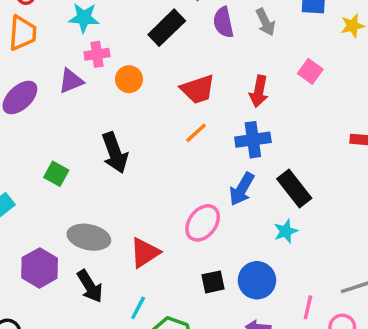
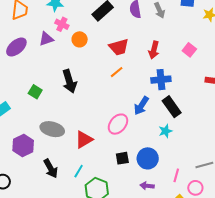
pink cross: (97, 54) -> (62, 24), turned 32
pink square: (310, 71) -> (189, 50), moved
blue cross: (253, 140) -> (161, 80), moved
black arrow: (90, 286) -> (51, 168), moved

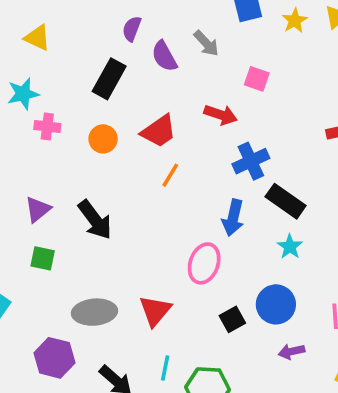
purple triangle: (46, 39) -> (38, 209), moved
orange circle: (80, 39) -> (103, 139), moved
red arrow: (154, 50) -> (221, 115), turned -66
pink square: (189, 50) -> (257, 79), moved

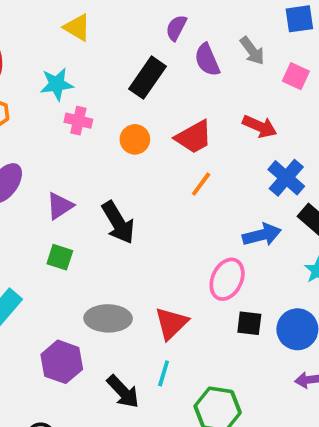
pink square: (257, 79) -> (296, 76), moved
blue cross: (251, 161) -> (286, 178), turned -30
blue arrow: (233, 218) -> (262, 235), turned -123
black square: (232, 319) -> (249, 323), moved, turned 30
cyan line: (165, 368) -> (164, 373), moved

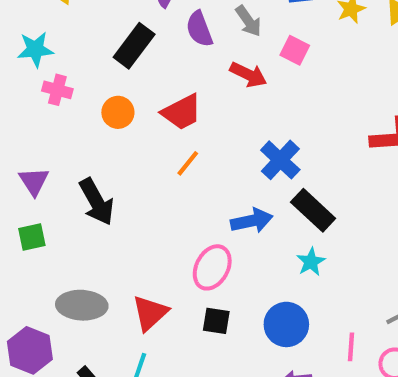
red arrow: (260, 126) -> (248, 75), moved
purple triangle: (60, 206) -> (34, 181), turned -32
green square: (60, 257) -> (32, 237), turned -32
black square: (249, 323) -> (216, 321), moved

